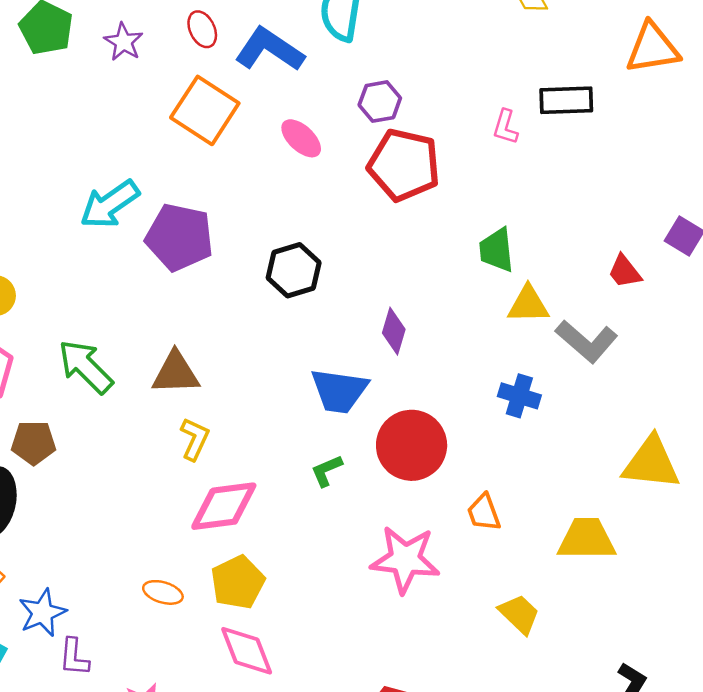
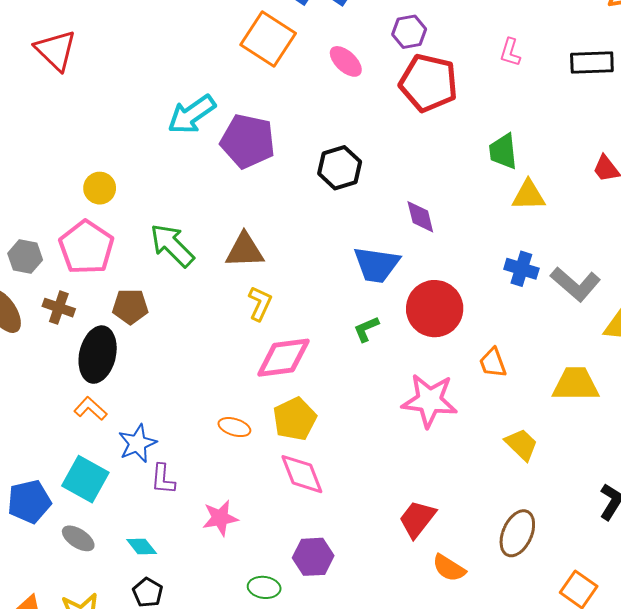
black rectangle: (566, 100) -> (592, 62), moved
purple diamond: (394, 331) -> (420, 217), turned -30
gray L-shape: (587, 341) -> (576, 284), moved

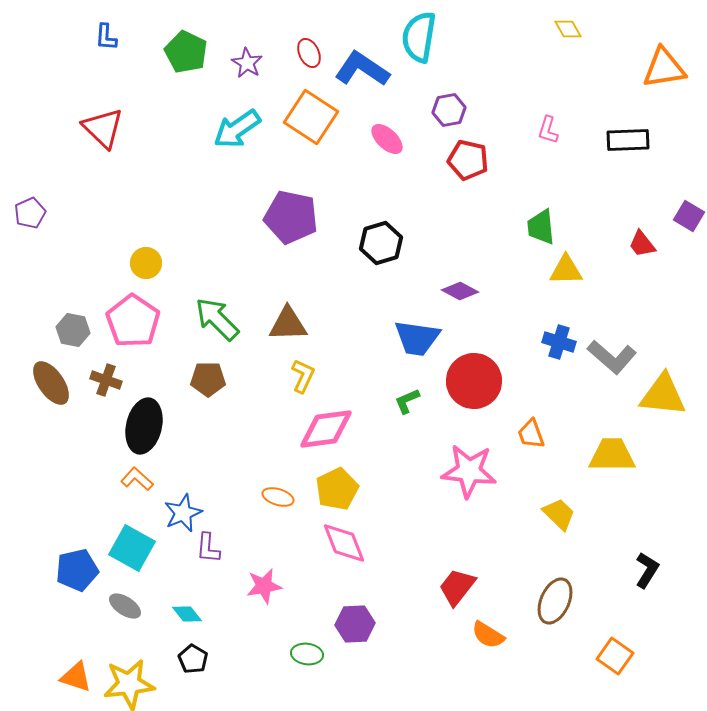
red pentagon: (429, 83) -> (468, 160), size x0.7
cyan arrow: (192, 115) -> (237, 129), moved
purple diamond: (420, 217) -> (460, 291), turned -48
brown pentagon: (130, 307) -> (208, 379), moved

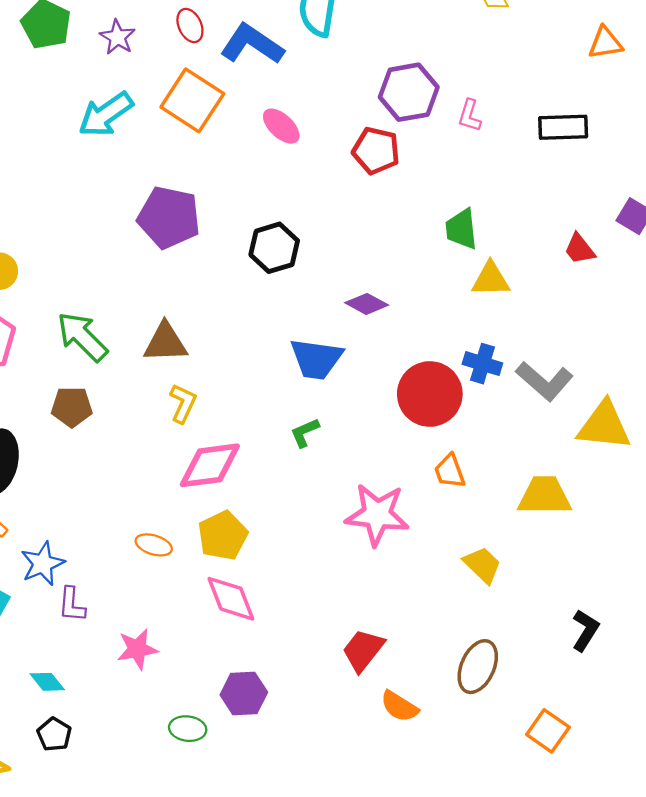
orange triangle: (664, 68) -> (605, 43), size x0.7
purple hexagon: (449, 110) -> (409, 92), moved, size x1.5
red circle: (474, 381) -> (430, 394), moved

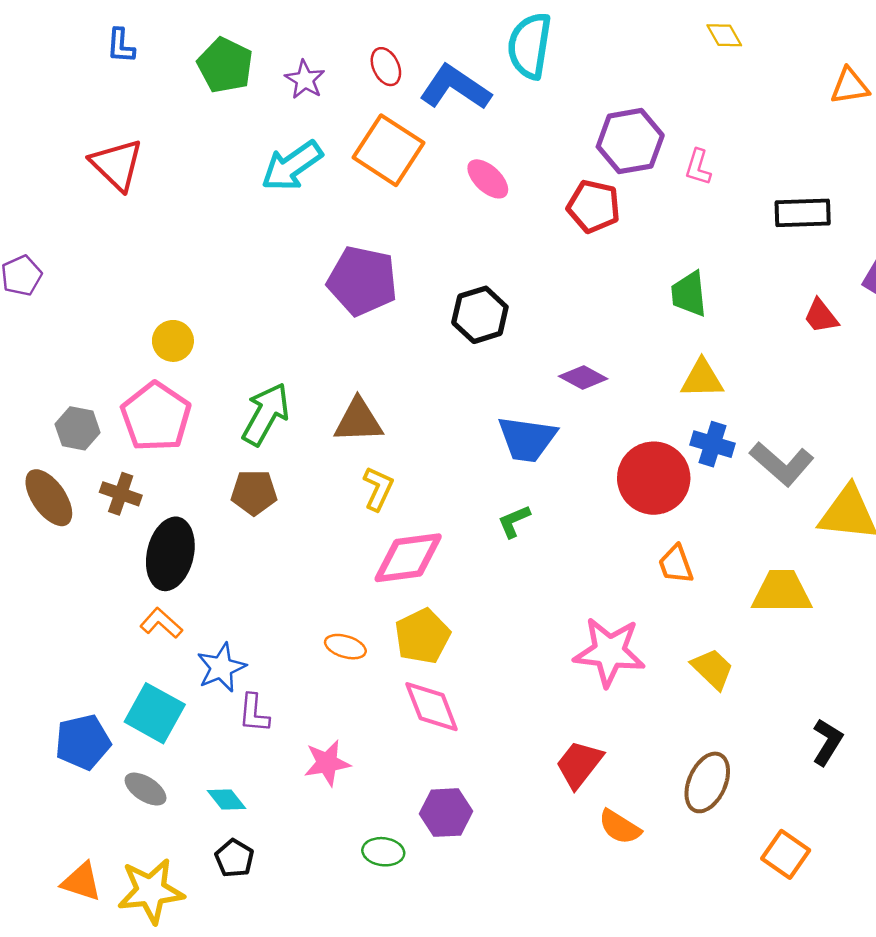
black rectangle: (563, 127) -> (803, 213), moved
yellow triangle: (491, 279) -> (702, 379), moved
green arrow: (82, 337) -> (266, 414), turned 74
pink star: (377, 514) -> (609, 652), moved

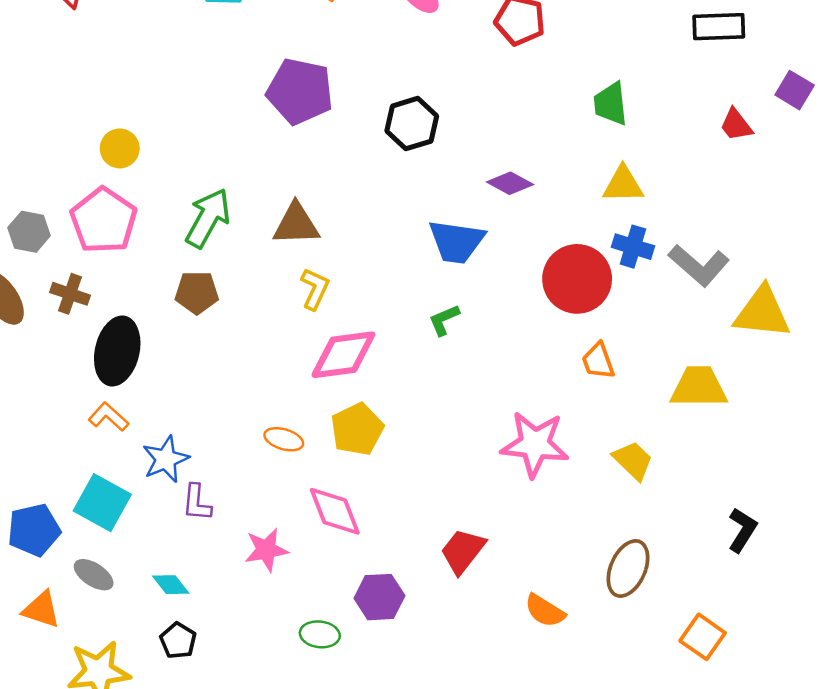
pink diamond: (432, 707) -> (335, 511), moved
red trapezoid: (579, 764) -> (463, 551), moved
orange triangle: (81, 882) -> (41, 610), moved

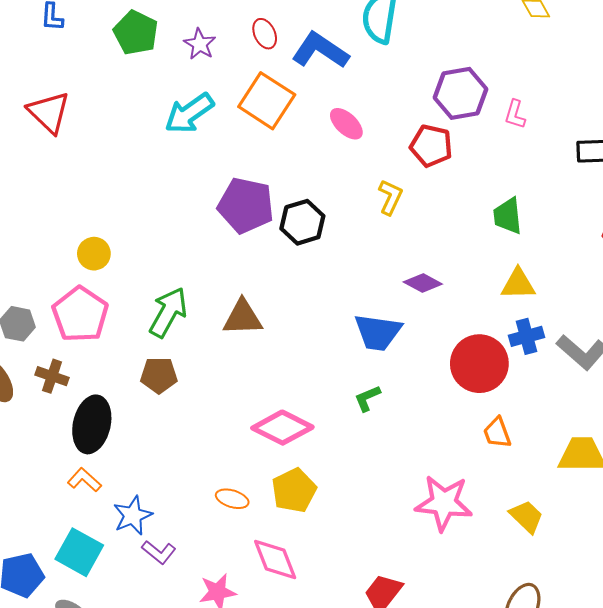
black hexagon: (412, 124) -> (302, 222), moved
blue cross: (633, 247) -> (527, 336), turned -32
yellow L-shape: (315, 289) -> (390, 197), moved
pink diamond: (343, 355) -> (282, 428), turned 34
purple L-shape: (197, 503) -> (159, 552), turned -56

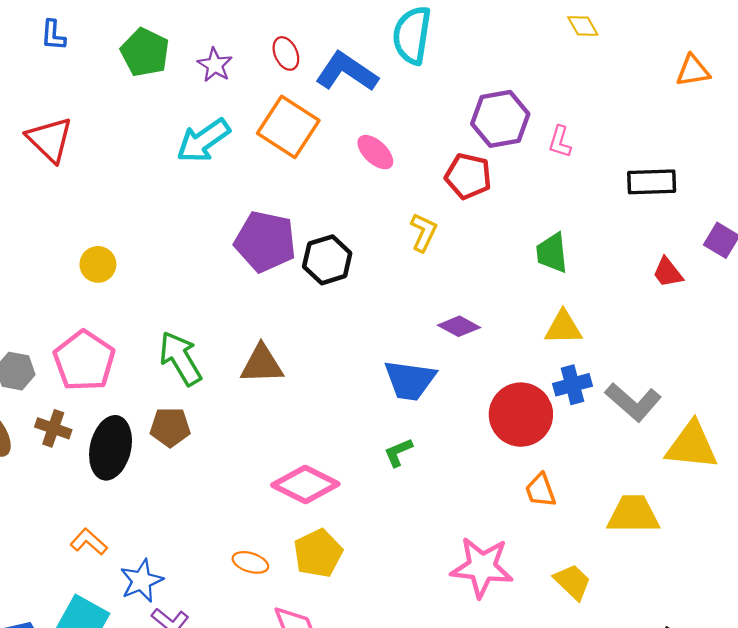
yellow circle: (94, 254) -> (98, 264), moved
green arrow: (168, 312) -> (180, 358), turned -60
black ellipse: (92, 424) -> (111, 448), moved

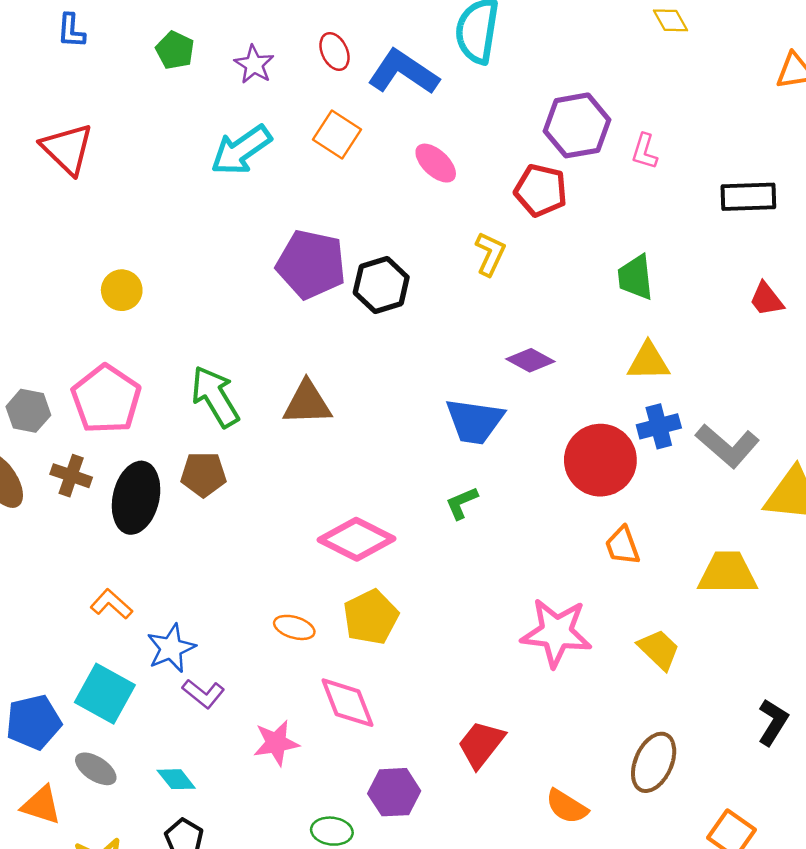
green pentagon: (145, 52) -> (175, 50), size x0.7
orange square: (288, 127) -> (337, 135), size x0.7

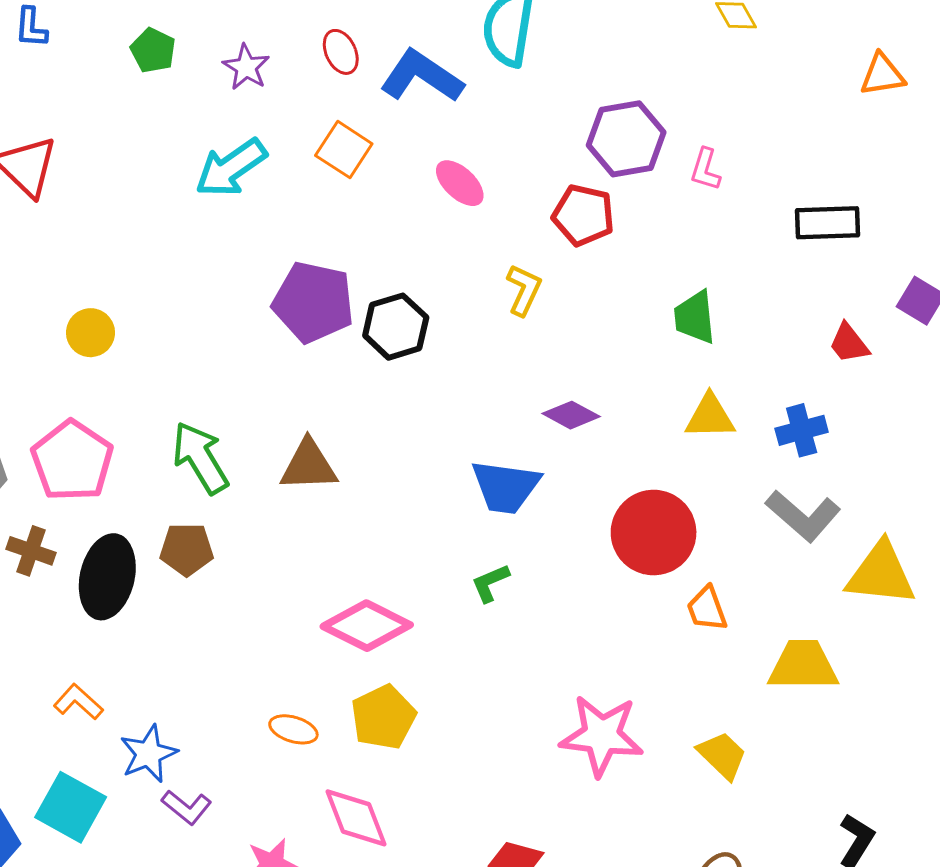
blue cross: (659, 426) -> (802, 430), moved
orange trapezoid: (622, 546) -> (707, 609), moved

